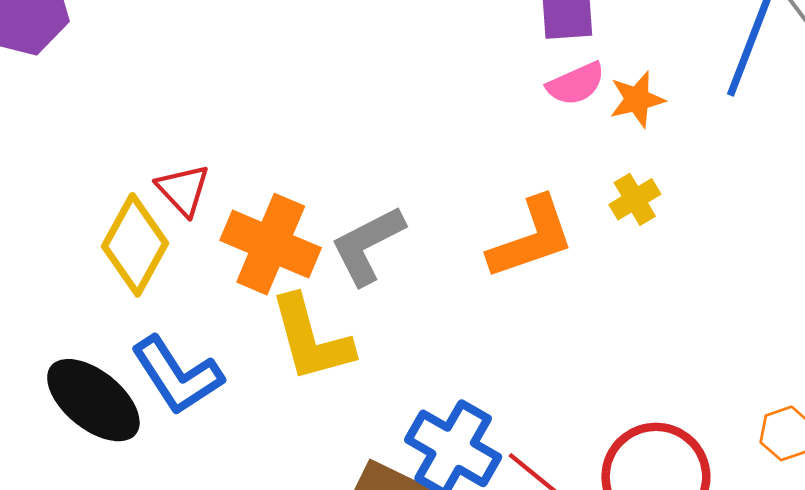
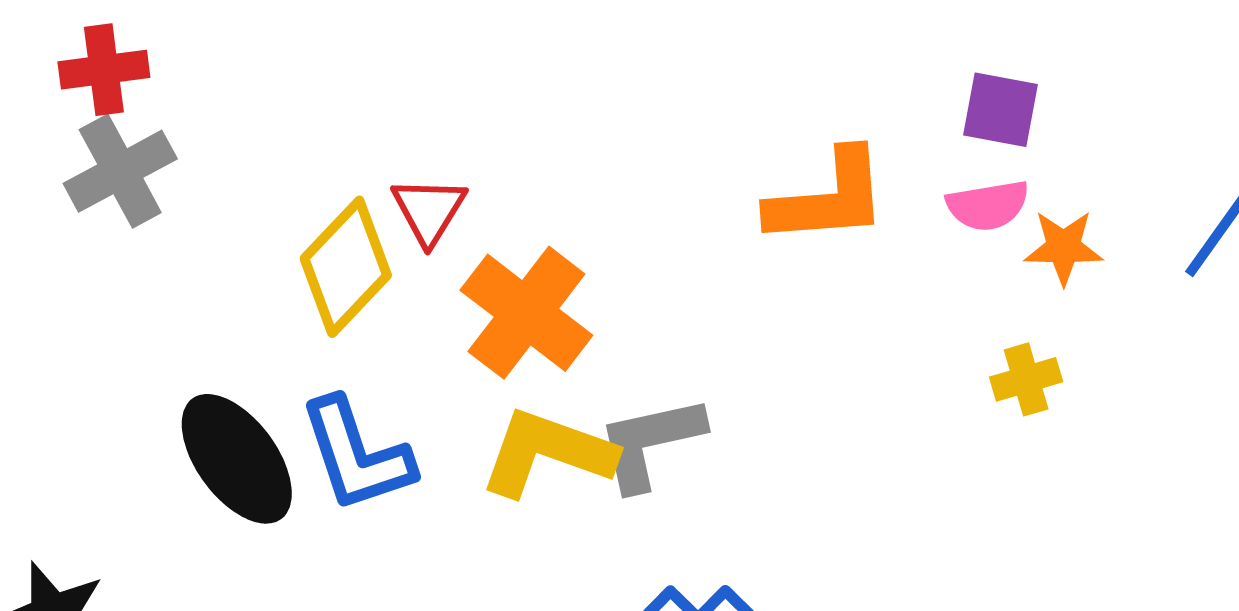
orange L-shape: (531, 238) -> (828, 198), moved
gray L-shape: (368, 245) -> (650, 442), moved
yellow L-shape: (311, 339) -> (547, 453), turned 110

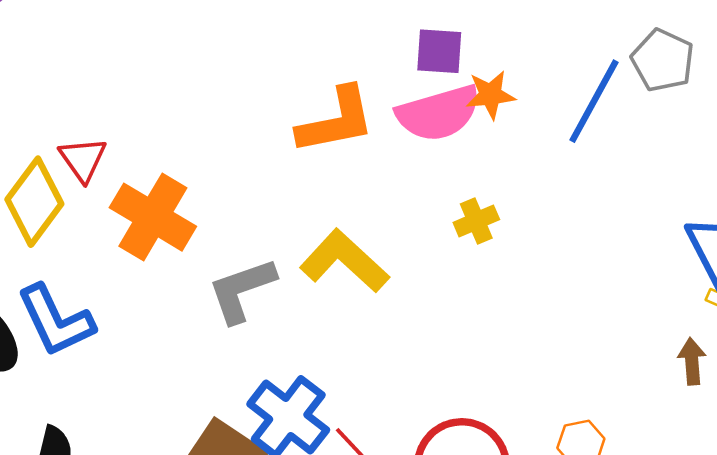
pink semicircle: (988, 205) -> (438, 113), size x1.6
orange star: (1064, 247) -> (490, 95), moved
yellow L-shape: (547, 453) -> (344, 261), moved, turned 30

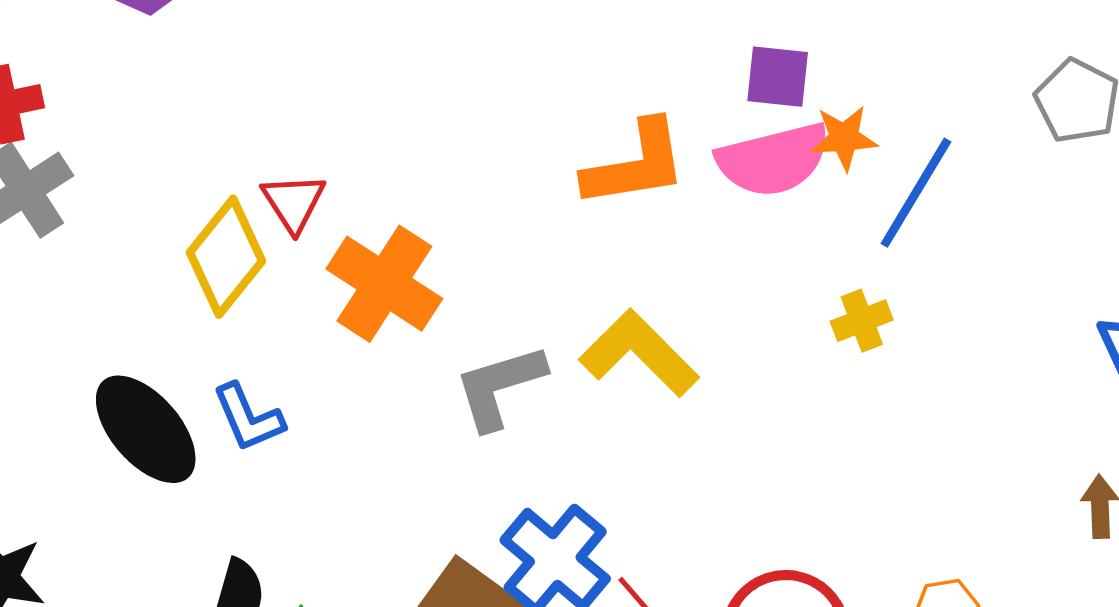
blue line: (594, 101) -> (916, 193), moved
yellow cross: (476, 221) -> (862, 321), moved
blue L-shape: (56, 321) -> (248, 418), size x0.7

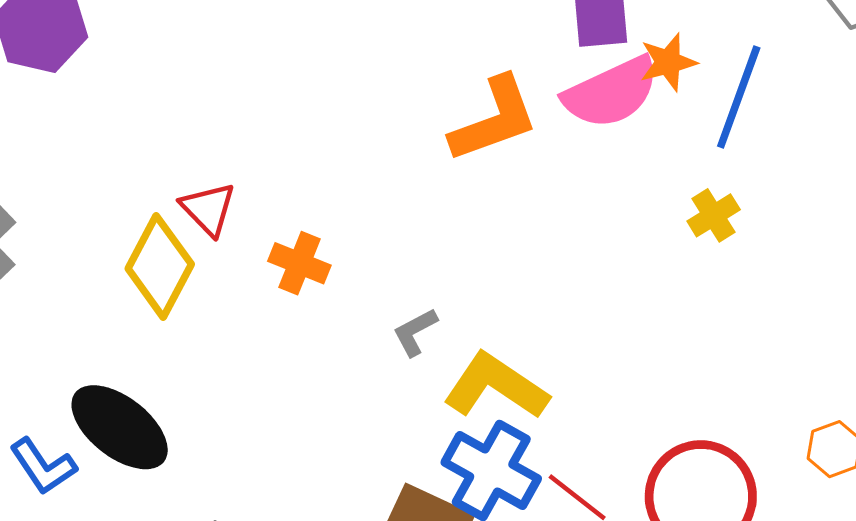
orange cross: (384, 284) -> (299, 263), size x0.6
yellow L-shape: (639, 353) -> (496, 386), moved
gray L-shape: (500, 387) -> (415, 332), size x0.6
blue L-shape: (248, 418) -> (43, 466), moved

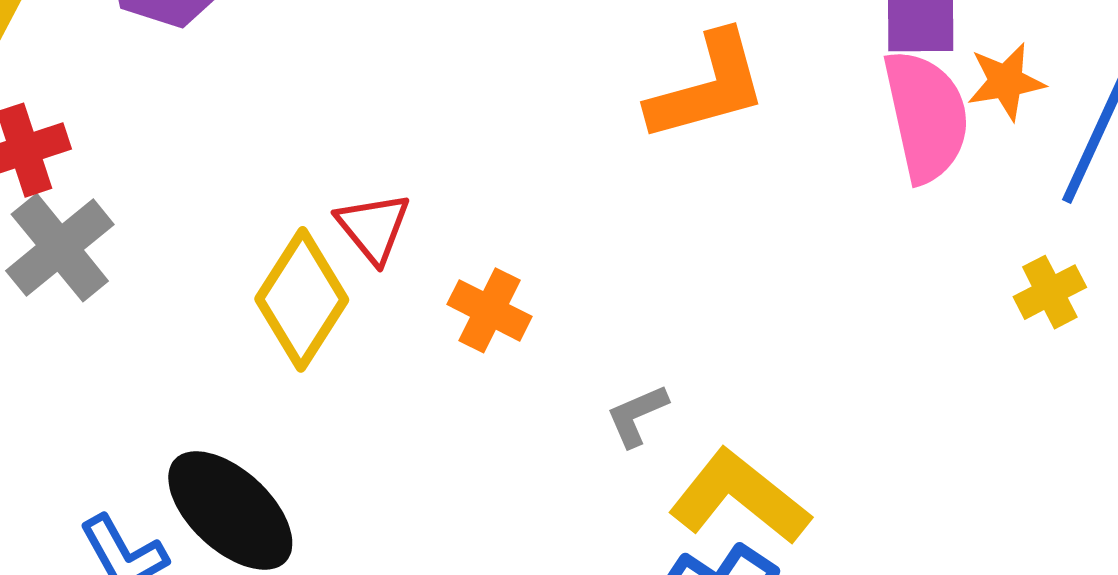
pink semicircle: (611, 93) -> (926, 116), turned -82
orange L-shape: (494, 119) -> (708, 87), moved

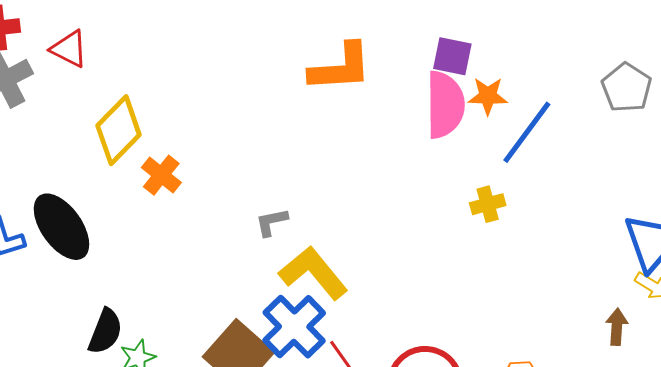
red triangle: (373, 228) -> (69, 49), moved, turned -36
orange cross: (490, 310) -> (161, 175), moved

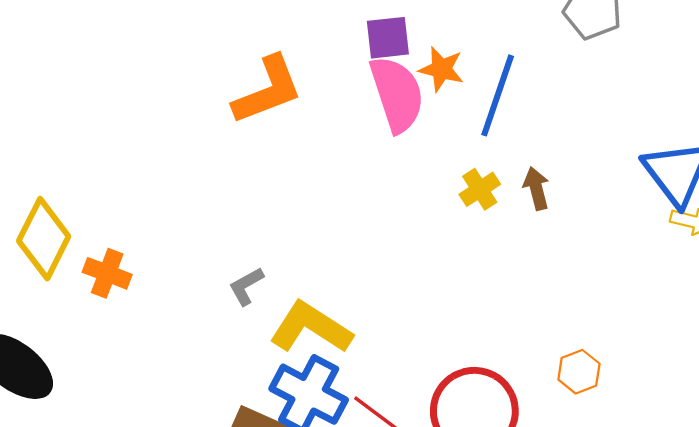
orange star: (488, 96) -> (441, 69), turned 30
brown arrow: (617, 327) -> (536, 188), moved

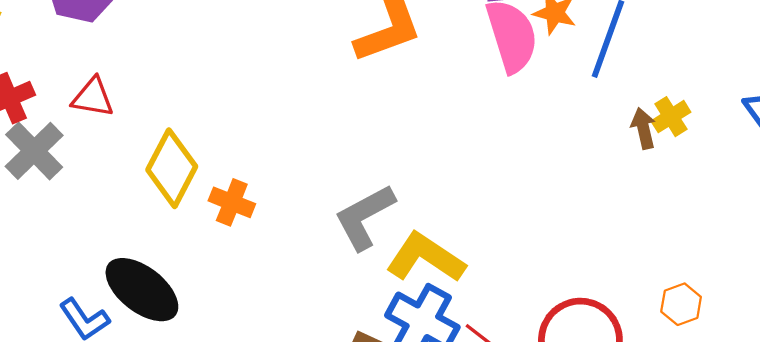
yellow cross: (480, 189) -> (671, 117), moved
gray L-shape: (246, 286) -> (365, 217), size x1.8

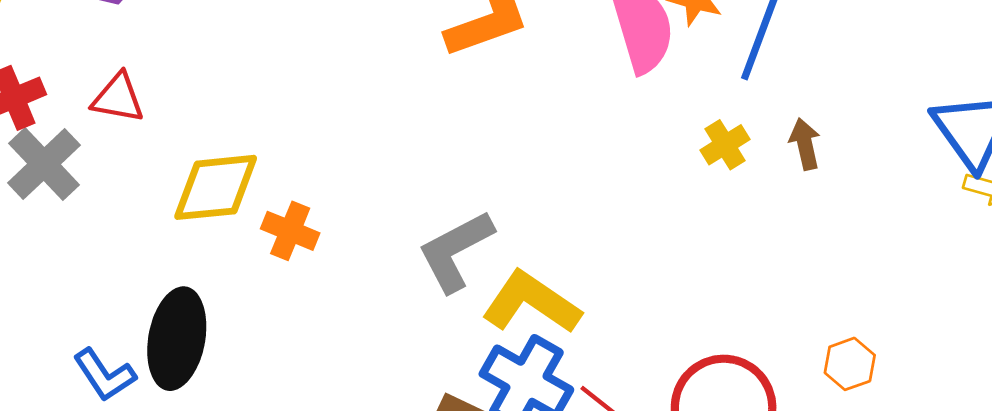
yellow cross: (671, 117) -> (725, 145), moved
yellow diamond: (172, 168) -> (216, 187), turned 56
black ellipse: (142, 290) -> (177, 339), turned 62

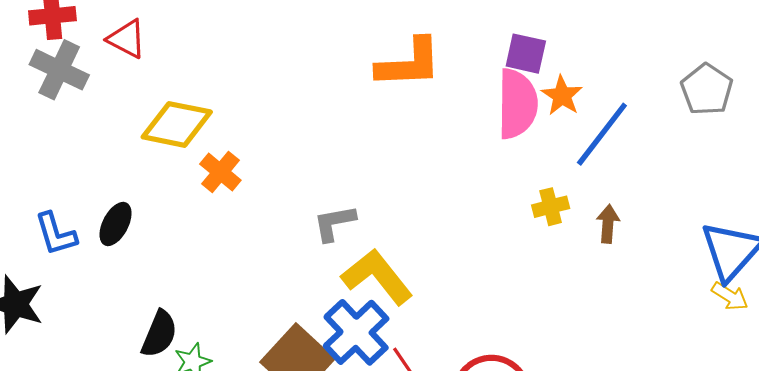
gray cross: (44, 164) -> (59, 70), turned -38
gray L-shape: (456, 251) -> (334, 223), size x0.7
black ellipse: (177, 339) -> (116, 224), size x0.6

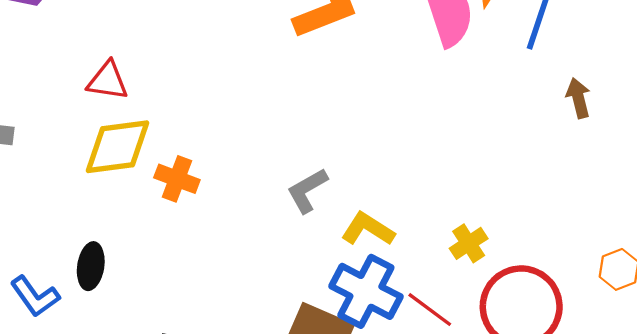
red triangle: (127, 39) -> (108, 81), moved
yellow cross: (551, 207) -> (469, 243), moved
yellow L-shape: (377, 277) -> (368, 229), size x0.7

